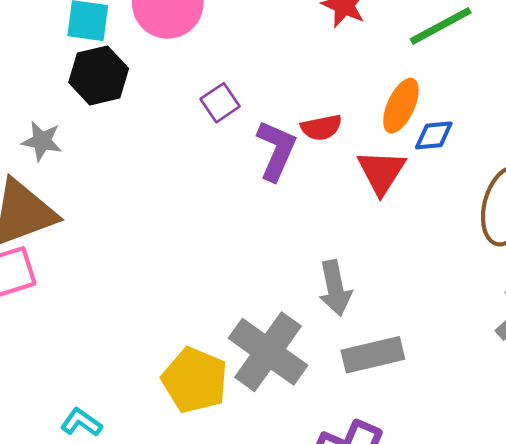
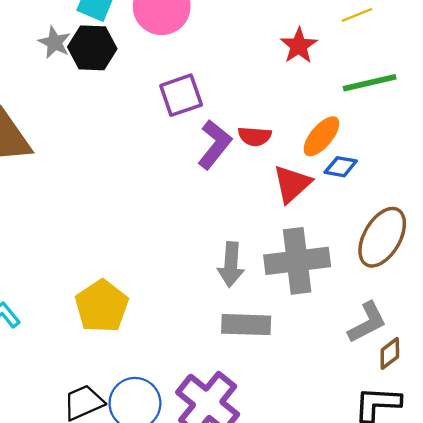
purple square: (220, 103) -> (181, 95), size x1.4
gray star: (42, 141) -> (55, 42), moved
gray cross: (268, 352) -> (297, 261), moved, turned 32

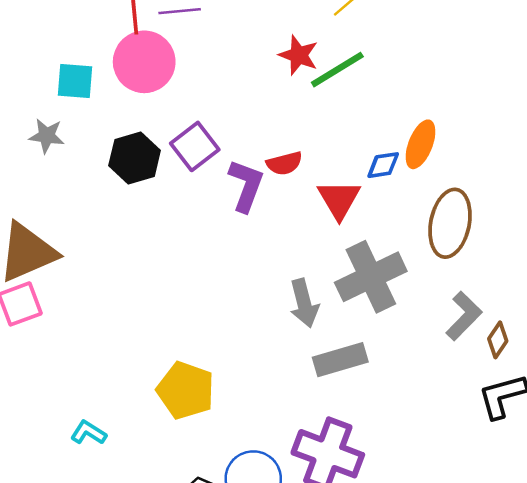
black hexagon: (92, 48) -> (135, 158), moved
green line: (370, 83) -> (337, 70), moved
orange ellipse: (321, 136) -> (421, 144), moved

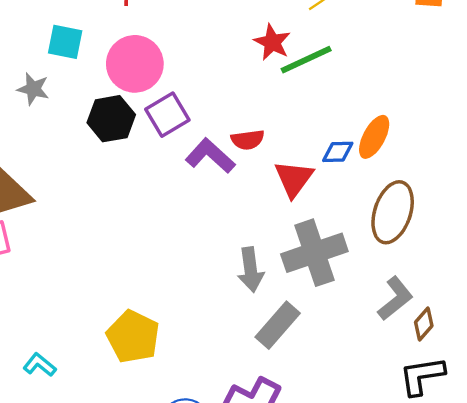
pink circle: (144, 62) -> (135, 64), moved
purple L-shape: (246, 186) -> (210, 156), turned -75
gray rectangle: (340, 360) -> (278, 325), turned -39

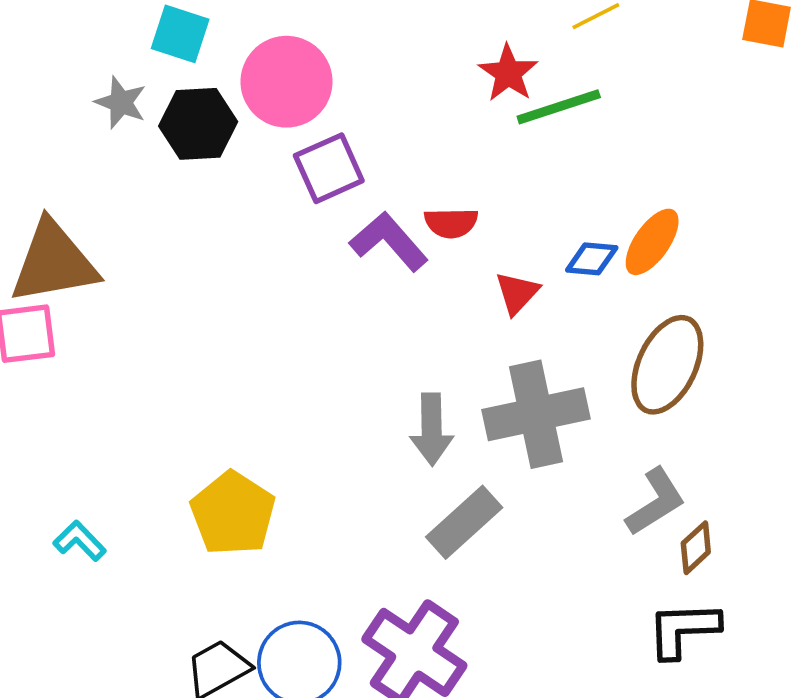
black hexagon: (111, 119) -> (198, 124), moved
red triangle: (294, 179) -> (517, 293), size x0.7

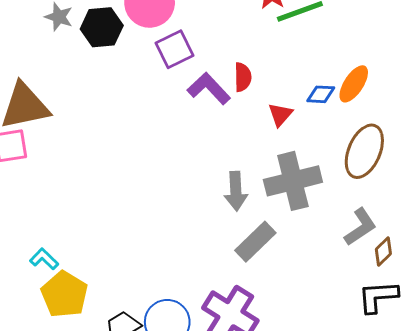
red semicircle: (451, 223) -> (243, 77), turned -88
yellow pentagon: (233, 513) -> (64, 294), moved

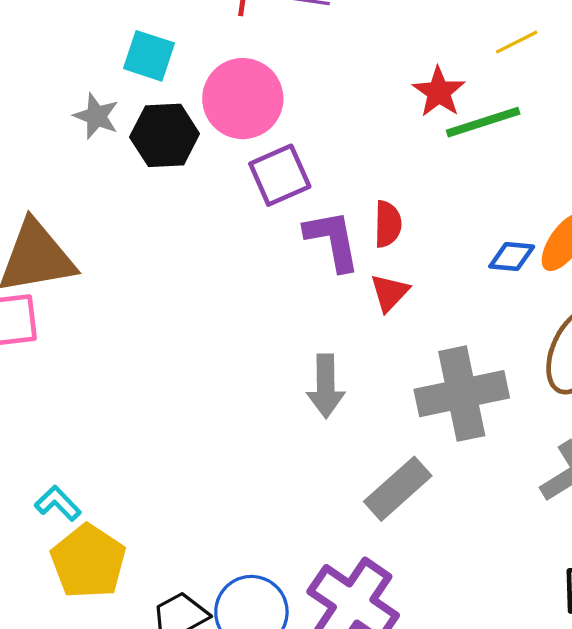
purple L-shape: (209, 88) -> (332, 240), turned 30
red triangle: (280, 114) -> (390, 293), moved
gray arrow: (236, 191) -> (326, 386), moved

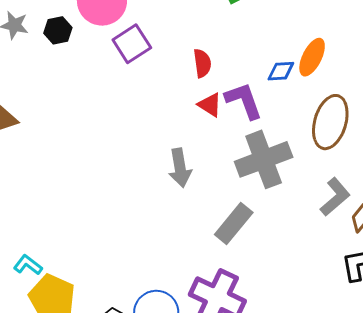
black hexagon: (165, 135) -> (58, 30), size x0.7
purple L-shape: (332, 240) -> (244, 101), moved
red triangle: (390, 293) -> (210, 105), turned -32

